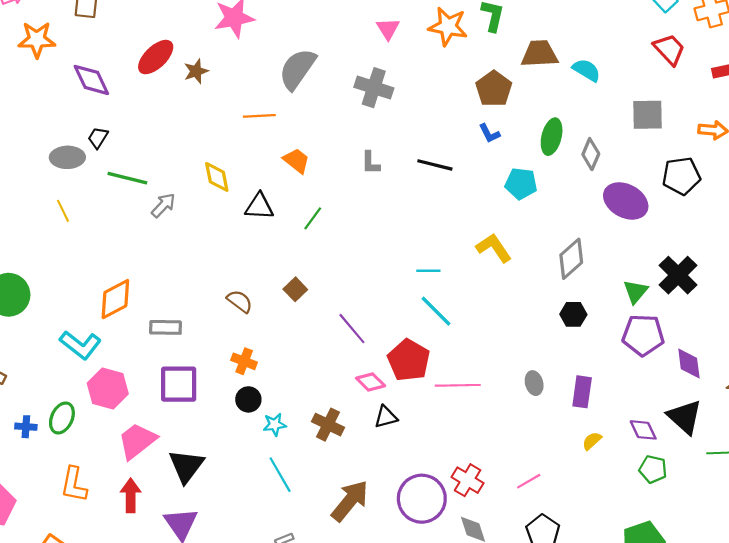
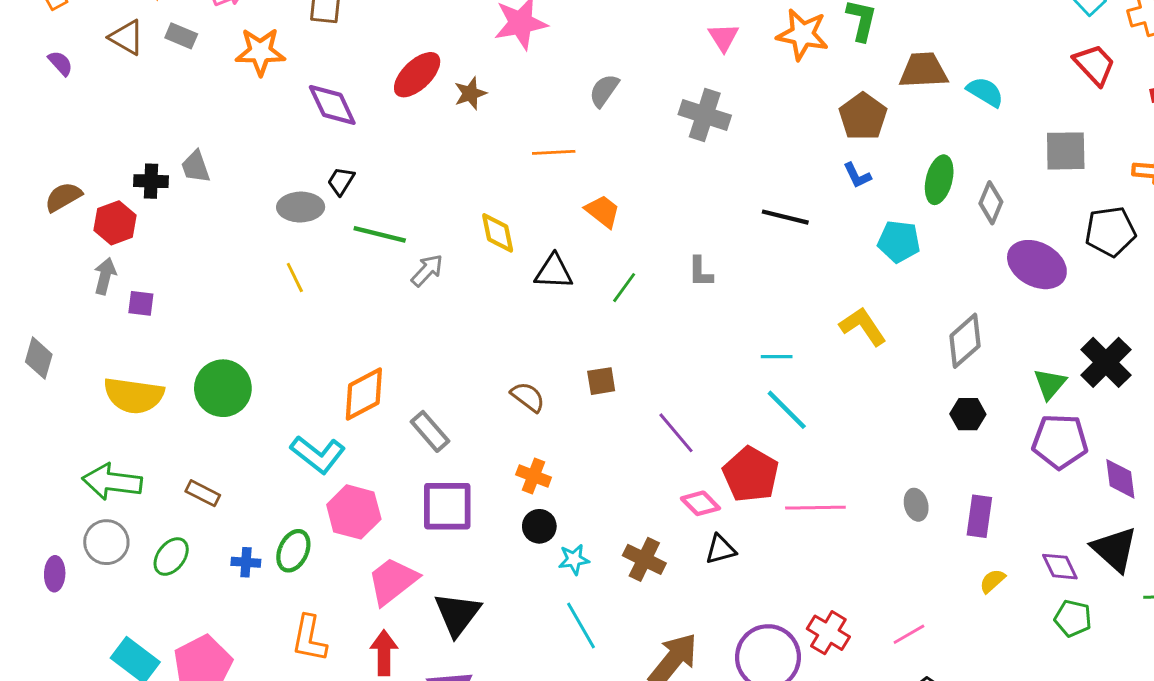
gray semicircle: (297, 69) -> (604, 91), size x0.6
gray L-shape: (371, 163) -> (700, 272), moved
brown square: (295, 289) -> (601, 381), turned 35
gray rectangle: (166, 327) -> (430, 431), turned 48

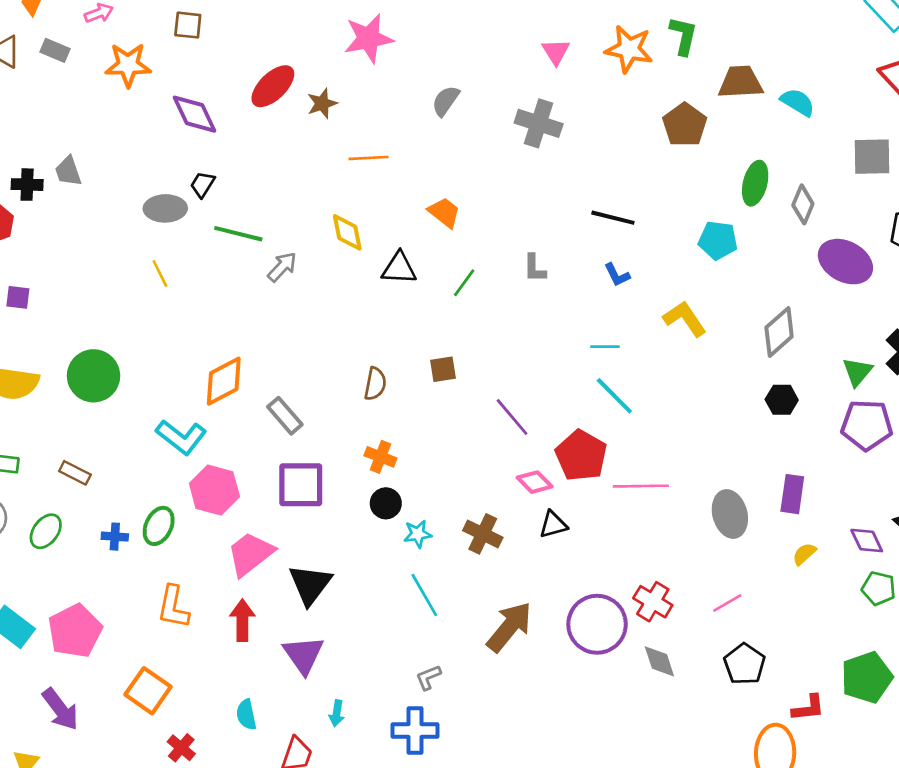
orange line: (554, 152) -> (369, 158), moved
blue L-shape: (857, 175) -> (617, 275), moved
brown semicircle: (528, 397) -> (375, 384), turned 64
gray ellipse: (916, 505) -> (730, 514), moved, size x1.6

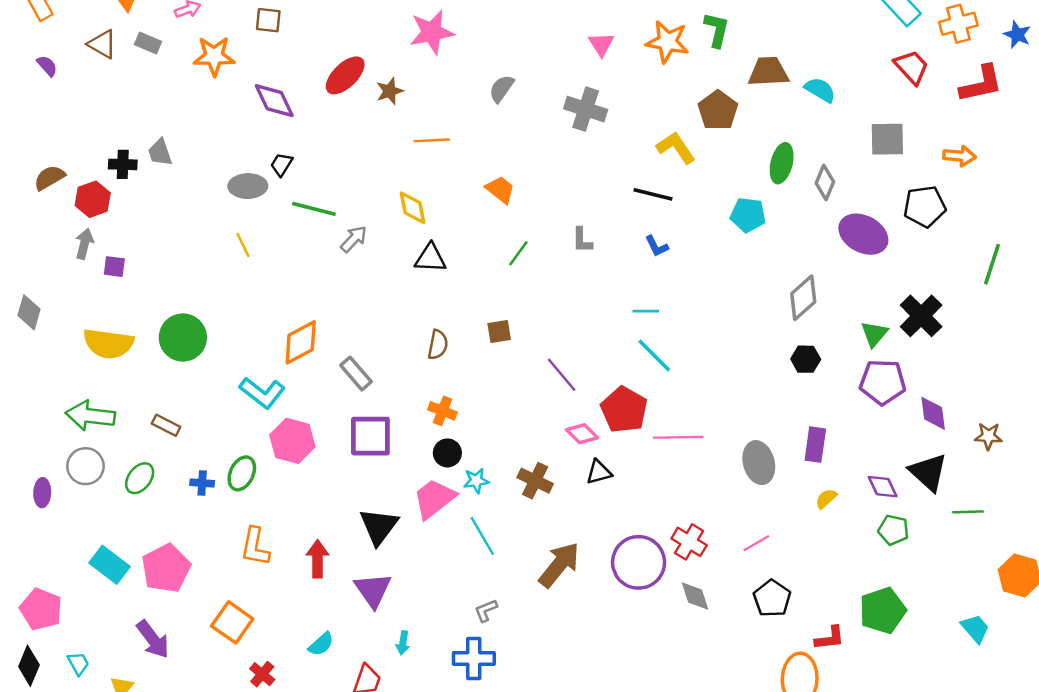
black triangle: (399, 268) -> (431, 258), moved
yellow L-shape: (685, 319) -> (676, 148), moved
pink trapezoid: (250, 554) -> (434, 499), moved
cyan semicircle: (246, 715) -> (321, 644), turned -120

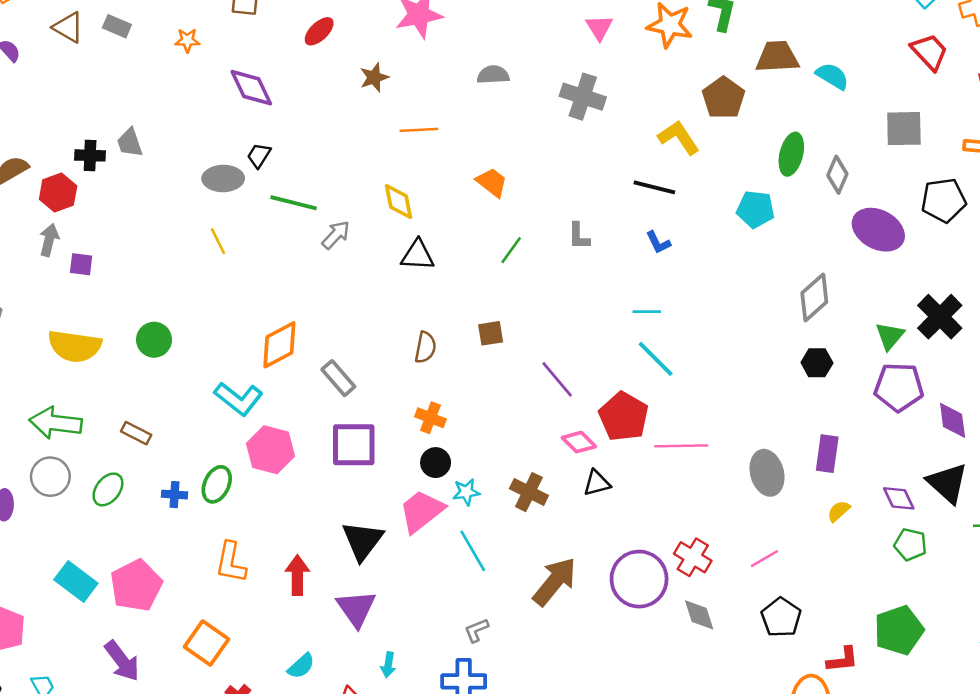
orange star: (214, 56) -> (187, 40), size x0.6
red ellipse: (345, 75) -> (319, 31), moved, size x0.7
gray semicircle: (501, 89) -> (493, 75), turned 52
green circle: (183, 338) -> (154, 340), size x0.7

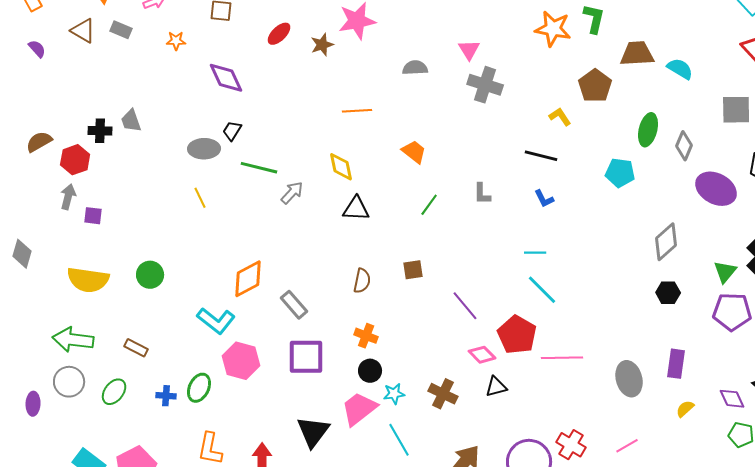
pink triangle: (599, 27) -> (469, 50), moved
brown star: (374, 77) -> (322, 45), moved
yellow L-shape: (679, 138) -> (560, 117), size x0.7

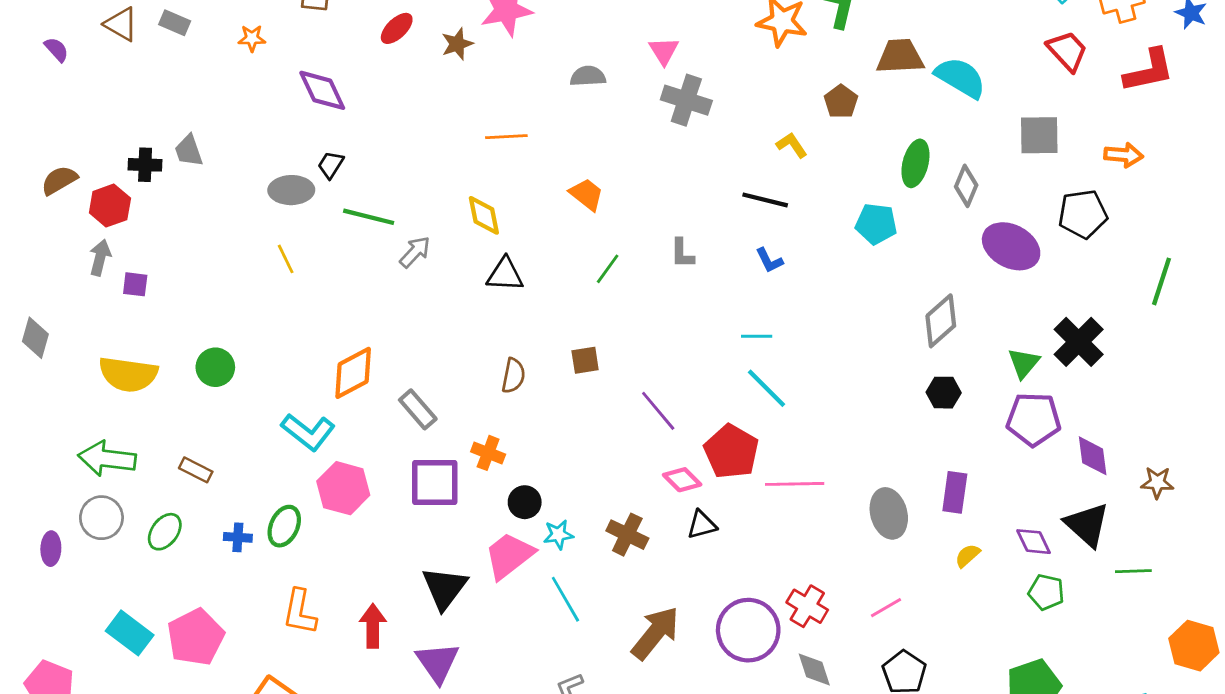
cyan semicircle: (680, 69) -> (960, 78), size x1.4
brown pentagon: (595, 86) -> (841, 102), size x0.7
orange cross: (366, 336) -> (488, 453), moved

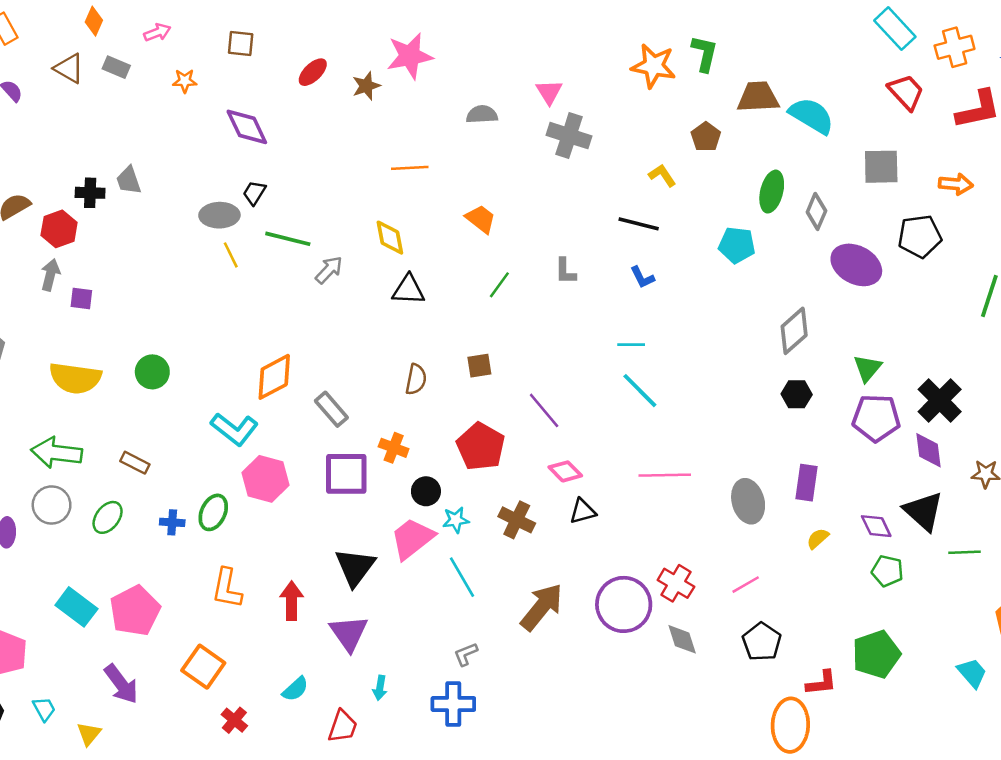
yellow line: (286, 259) -> (231, 255), moved
black cross: (1079, 342) -> (940, 400), moved
red pentagon: (731, 452) -> (481, 447), moved

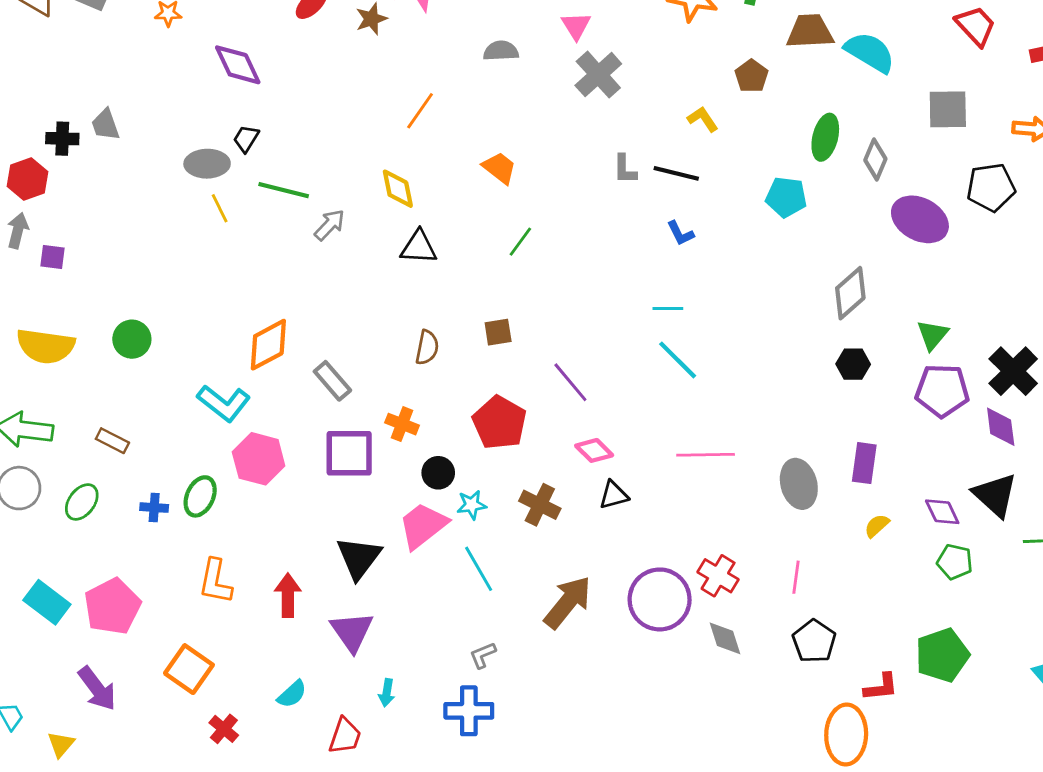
gray cross: (569, 136) -> (598, 75), turned 30
orange line: (410, 168) -> (420, 111), turned -52
gray L-shape: (565, 271) -> (625, 169), moved
pink line: (746, 585) -> (796, 577), turned -52

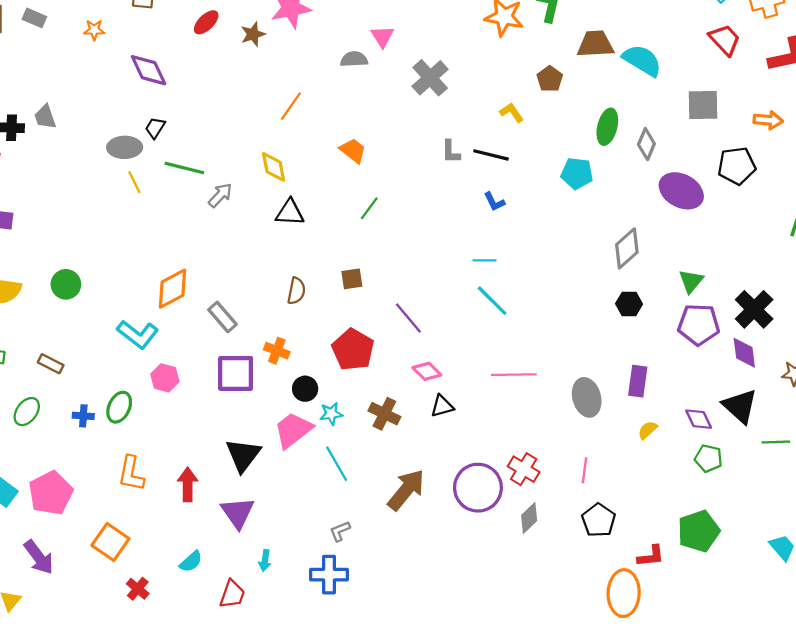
pink triangle: (576, 26) -> (382, 36), moved
pink hexagon: (259, 459) -> (165, 378), size x0.7
gray diamond: (725, 638) -> (529, 518), turned 64

